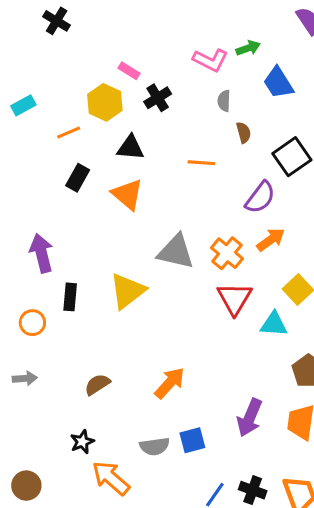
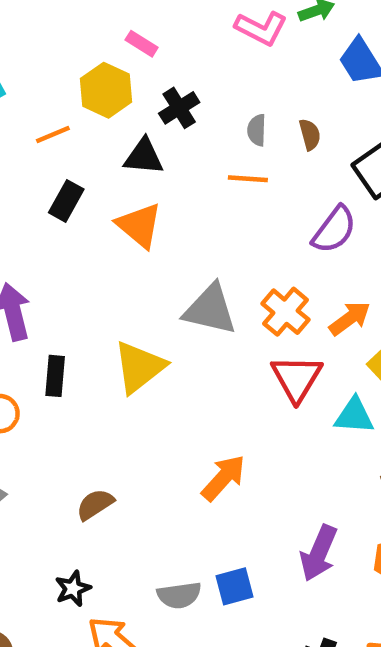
black cross: (158, 98) -> (179, 108), moved
gray semicircle: (224, 101) -> (257, 130), moved
orange arrow: (271, 240) -> (350, 318), moved
orange arrow: (170, 383) -> (223, 478), moved

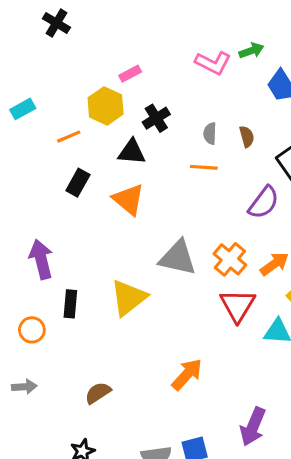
pink rectangle: (142, 44) -> (130, 74), turned -60

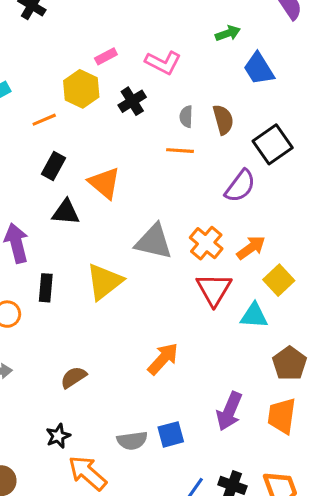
pink L-shape: (213, 63) -> (163, 63), moved
brown semicircle: (247, 137) -> (223, 120), size x1.4
black triangle: (132, 152) -> (66, 212), moved

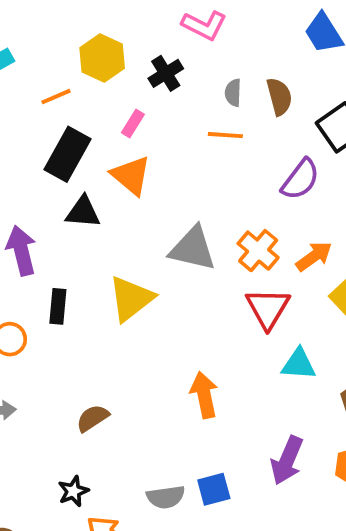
pink rectangle: (106, 56) -> (133, 123), moved, turned -30
black rectangle: (53, 166) -> (68, 154), size x1.5
cyan triangle: (254, 316) -> (299, 364), moved
orange arrow: (163, 359) -> (204, 395), turned -54

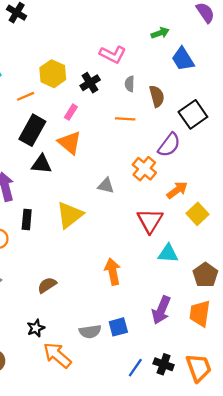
gray semicircle: (233, 93) -> (130, 84), moved
gray triangle: (193, 249) -> (106, 186), size x0.6
orange cross: (258, 251) -> (144, 169), moved

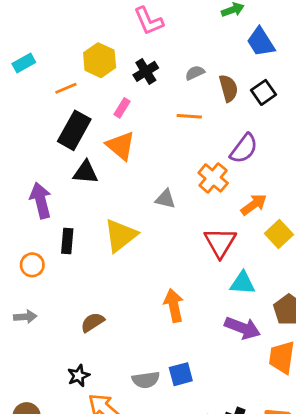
pink L-shape: (113, 54) -> (149, 21), moved, turned 40
gray semicircle: (130, 84) -> (195, 73), turned 63
black square: (193, 114) -> (264, 92), moved, size x0.7
purple arrow: (161, 310) -> (243, 328), moved, turned -92

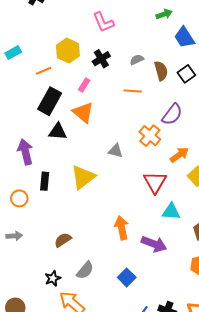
purple arrow: (243, 328) -> (154, 244), moved
blue square: (181, 374) -> (127, 277), turned -30
gray semicircle: (146, 380) -> (85, 270), moved, turned -42

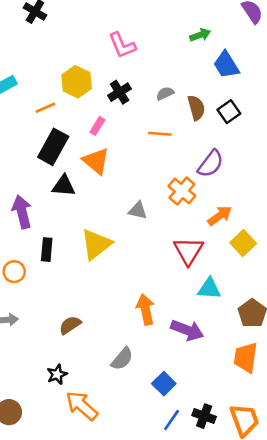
gray semicircle: (85, 270) -> (122, 359), moved
blue square: (127, 277) -> (164, 384), moved

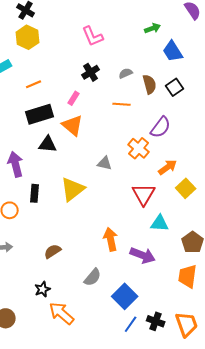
yellow hexagon: (77, 82) -> (28, 37), moved
black rectangle: (53, 147) -> (40, 114), turned 44
blue square: (164, 384) -> (125, 296), size x1.4

